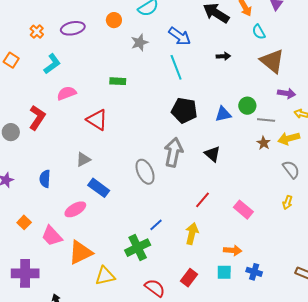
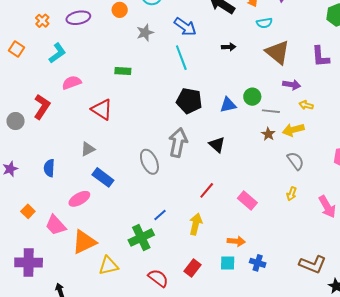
cyan semicircle: (259, 32) -> (264, 23), turned -70

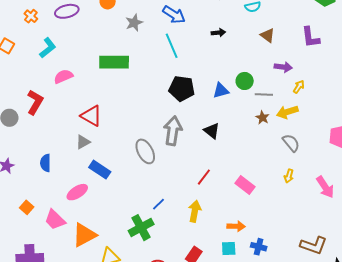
brown triangle: (278, 52) -> (267, 35), size x0.6
green rectangle: (123, 71) -> (114, 62), size x1.8
yellow arrow: (306, 105) -> (299, 87), turned 112
red triangle: (102, 109) -> (91, 116), moved

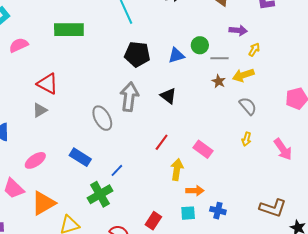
blue rectangle: (100, 170) -> (80, 157), moved
yellow arrow: (195, 211) -> (177, 170), moved

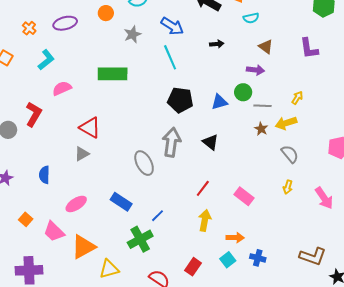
purple arrow: (238, 30) -> (255, 70), moved
yellow arrow: (177, 170) -> (205, 220), moved
cyan square: (188, 213) -> (228, 260), turned -35

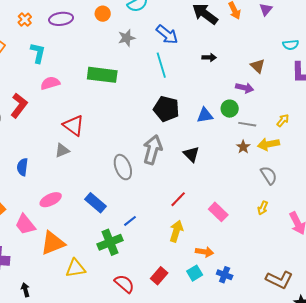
cyan semicircle: (251, 18) -> (291, 45), moved
cyan L-shape: (46, 60) -> (38, 53), turned -45

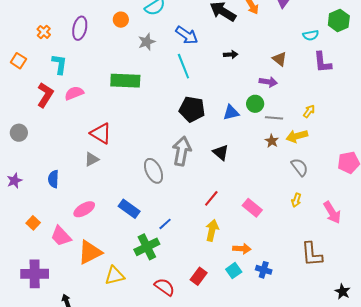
purple ellipse: (61, 19) -> (80, 28), turned -65
red L-shape: (19, 105) -> (45, 95), moved
brown L-shape: (279, 280) -> (312, 254), moved, turned 64

